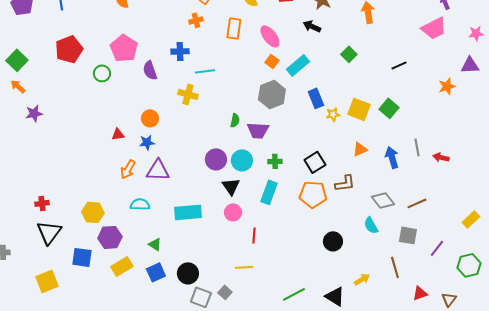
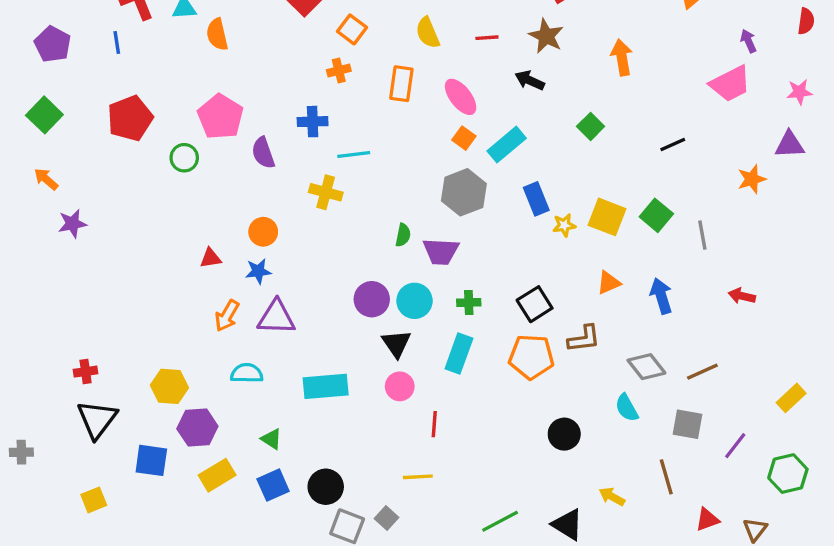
green square: (17, 60) -> (44, 115), moved
gray line: (417, 147) -> (702, 235), moved
yellow arrow: (362, 279) -> (612, 497), turned -119
yellow square: (47, 281) -> (94, 500), size x0.7

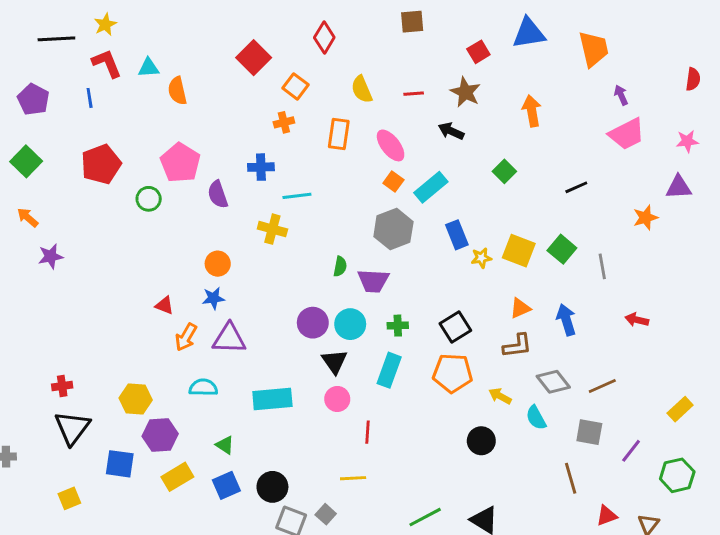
purple arrow: (748, 41) -> (621, 95), moved
red triangle: (211, 258) -> (164, 305), moved, turned 30
brown L-shape: (584, 339) -> (517, 346), moved
yellow arrow: (612, 497) -> (500, 396), moved

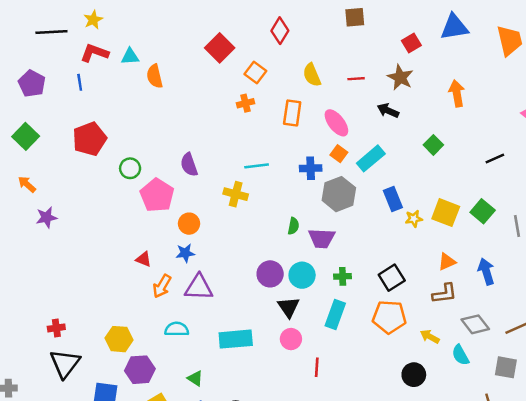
red L-shape: (107, 63) -> (94, 53), turned -48
pink pentagon: (180, 163) -> (157, 195), moved
blue cross: (261, 167) -> (311, 168), moved

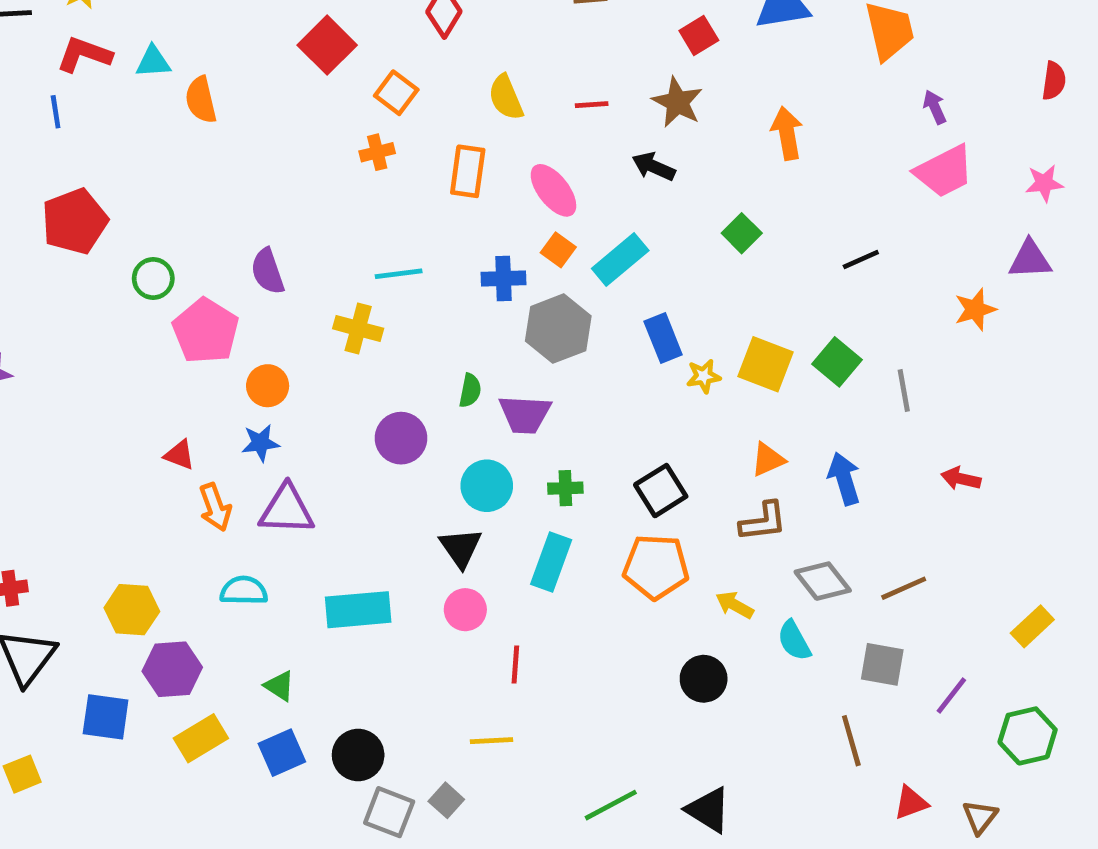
purple circle: (270, 274) -> (401, 438), moved
orange arrow: (162, 286) -> (215, 507), turned -50

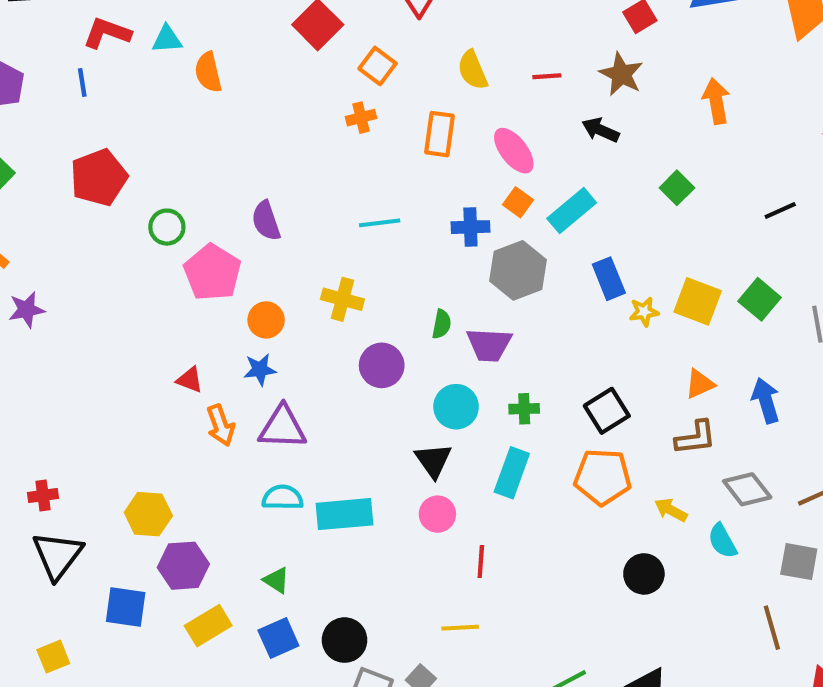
yellow cross: (358, 329) -> (342, 299), moved
cyan semicircle: (244, 591) -> (283, 498), moved

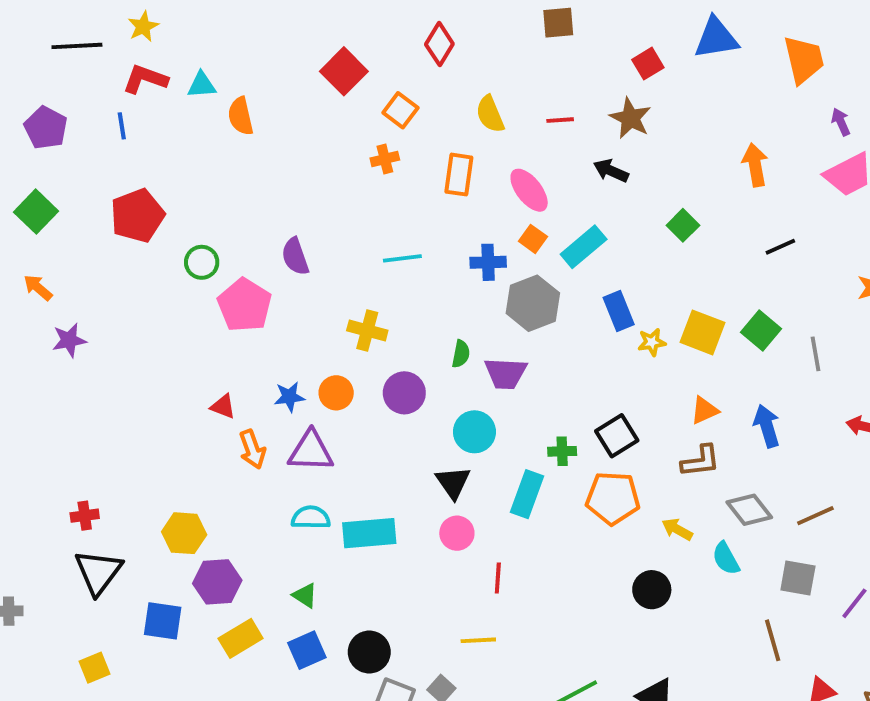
orange arrow: (716, 101) -> (755, 165), moved
orange circle: (266, 320) -> (336, 393), moved
green cross: (524, 409) -> (562, 451), moved

